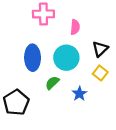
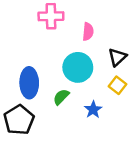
blue ellipse: (33, 58) -> (29, 83), moved

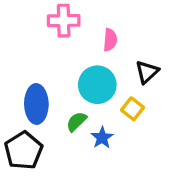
yellow square: (117, 85) -> (133, 109), moved
blue star: (93, 110) -> (102, 138), moved

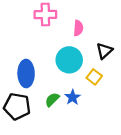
green semicircle: (76, 122) -> (52, 100), moved
black pentagon: (24, 150) -> (17, 106), turned -30

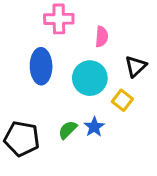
blue ellipse: (26, 73) -> (41, 66), moved

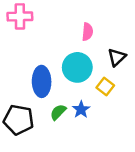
pink cross: (59, 19) -> (20, 16), moved
blue ellipse: (41, 66) -> (42, 81), moved

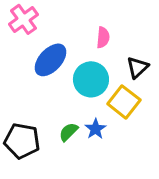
pink cross: (20, 16) -> (24, 19), turned -35
blue ellipse: (42, 81) -> (50, 60), moved, turned 44
yellow square: (105, 87) -> (124, 102), size x1.5

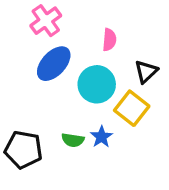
pink cross: (24, 19) -> (46, 21), moved
green semicircle: (68, 132) -> (73, 140), turned -126

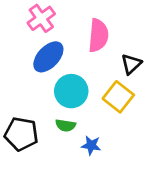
pink semicircle: (109, 40) -> (98, 35), size x1.6
cyan circle: (97, 84) -> (71, 91), moved
blue star: (101, 137) -> (91, 145), moved, turned -30

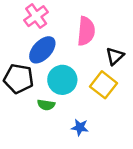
green semicircle: (66, 125) -> (46, 105), moved
black pentagon: (21, 134) -> (19, 79), moved

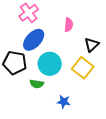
pink semicircle: (86, 31) -> (69, 25), size x0.6

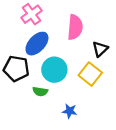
pink semicircle: (69, 25) -> (75, 27), size x1.6

